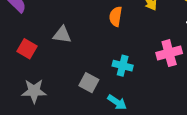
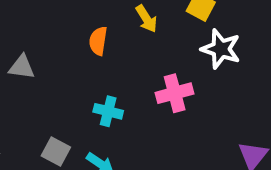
gray square: (89, 83) -> (56, 152), moved

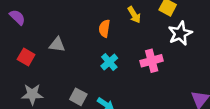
white star: (221, 49) -> (180, 33), turned 30
cyan cross: (108, 111) -> (109, 62), moved, turned 35

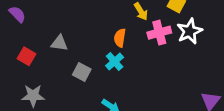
orange semicircle: (104, 28) -> (120, 38), moved
pink cross: (152, 61) -> (159, 33), moved
gray square: (78, 97) -> (82, 72), moved

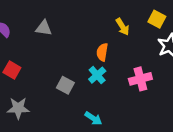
pink cross: (159, 33) -> (140, 79), moved
gray triangle: (59, 43) -> (44, 28), moved

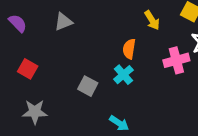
gray triangle: (44, 28) -> (63, 22), turned -30
pink cross: (140, 79) -> (176, 60), moved

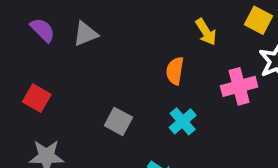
purple semicircle: (18, 23) -> (43, 30), moved
cyan cross: (123, 75) -> (183, 121), moved

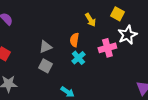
gray triangle: (85, 34) -> (45, 47), moved
cyan cross: (183, 121) -> (78, 58), moved

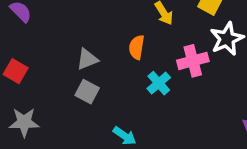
cyan cross: (78, 58) -> (159, 83), moved

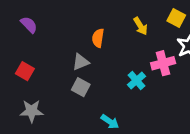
orange semicircle: (137, 47) -> (98, 38), moved

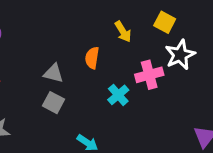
orange semicircle: (98, 38) -> (92, 58), moved
gray triangle: (81, 62) -> (53, 73), turned 36

